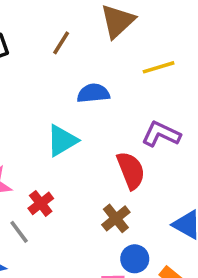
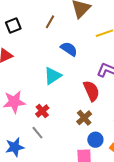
blue semicircle: (93, 93) -> (69, 49), turned 42
gray line: (19, 232) -> (37, 133), moved

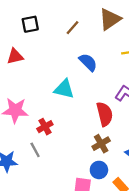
cyan triangle: (53, 76) -> (64, 89), turned 36
brown cross: (84, 118) -> (101, 144), moved

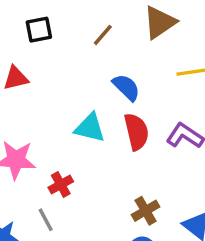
red semicircle: (105, 114) -> (136, 132), moved

